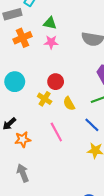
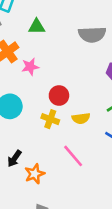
pink star: (51, 42) -> (30, 67), moved
yellow semicircle: (69, 104) -> (81, 118), turned -56

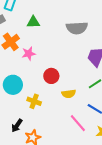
yellow cross: (50, 119) -> (34, 101), moved
pink line: (73, 156) -> (78, 123), moved

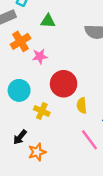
red circle: (51, 76) -> (64, 84), size x1.5
yellow semicircle: (69, 94) -> (82, 106), turned 88

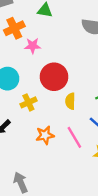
yellow cross: (42, 111) -> (28, 102), turned 35
orange star: (37, 152) -> (45, 135), moved

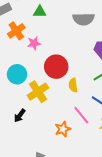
yellow cross: (28, 102) -> (38, 92), size x1.5
orange star: (45, 135) -> (63, 129), moved

